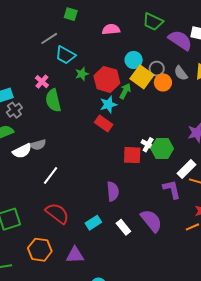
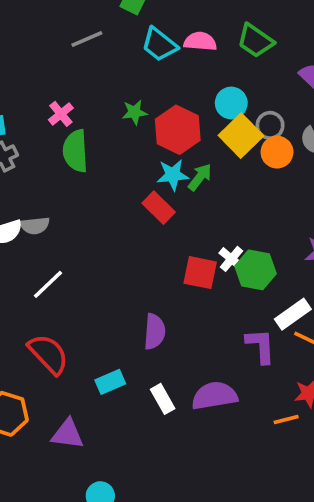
green trapezoid: (153, 22) -> (255, 41), moved
cyan trapezoid: (65, 55) -> (159, 44), moved
green arrow: (125, 91) -> (200, 177), moved
purple semicircle: (151, 221) -> (214, 396), turned -70

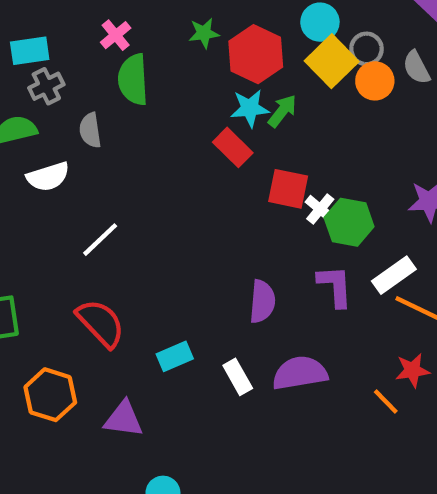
gray semicircle: (35, 226) -> (90, 130), moved, turned 88
red square: (200, 273) -> (288, 189), moved
purple semicircle: (155, 332) -> (262, 301), moved
purple L-shape: (261, 346) -> (335, 286), moved
orange line: (286, 419) -> (386, 401), turned 60

